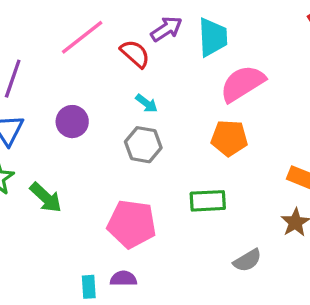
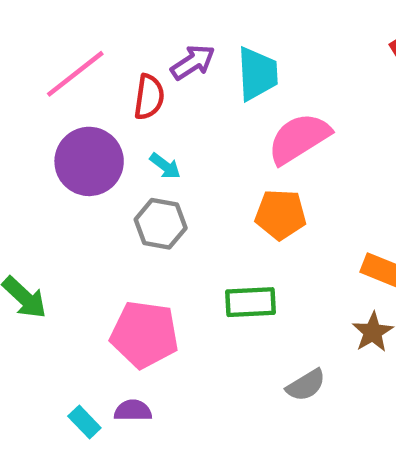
red semicircle: (135, 54) -> (149, 97), turned 56
purple circle: (72, 122) -> (89, 161), moved, size x1.5
cyan rectangle: (89, 287) -> (84, 422), turned -40

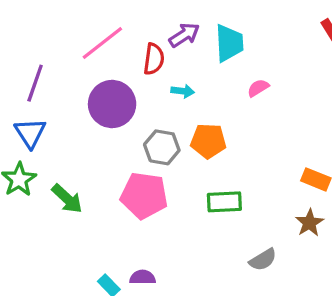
pink semicircle: (299, 138) -> (258, 88), size x0.5
cyan arrow: (165, 166) -> (183, 91), moved, turned -30
orange pentagon: (280, 214) -> (208, 141), moved
pink pentagon: (144, 334) -> (144, 195), moved

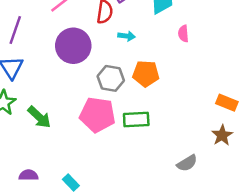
pink semicircle: (258, 88) -> (183, 34), turned -63
green rectangle: (224, 202) -> (136, 120), moved
purple semicircle: (143, 277) -> (28, 175), moved

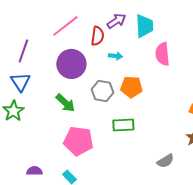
pink semicircle: (183, 34) -> (162, 54), size x1.6
pink pentagon: (97, 115) -> (78, 141), moved
green arrow: (39, 117) -> (65, 103), moved

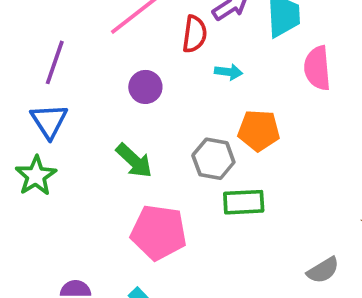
purple circle: (71, 64) -> (145, 87), size x0.6
gray hexagon: (102, 91) -> (213, 159), moved

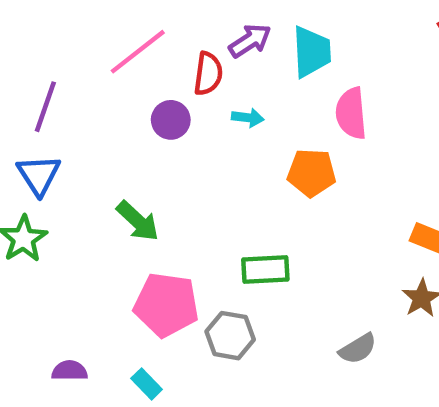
purple circle: (145, 87) -> (171, 120), moved
orange pentagon: (259, 130) -> (312, 173), moved
gray hexagon: (213, 159) -> (230, 336), moved

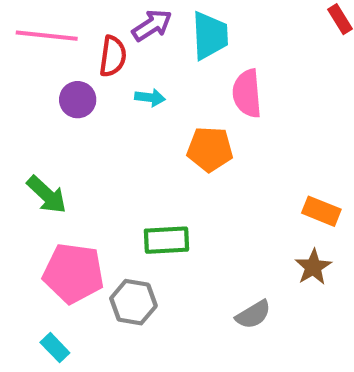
pink line: (138, 52) -> (47, 36), turned 44

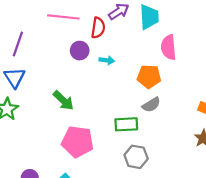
cyan arrow: (150, 98) -> (107, 60), moved
gray hexagon: (133, 302) -> (136, 157), moved
gray semicircle: (253, 315) -> (151, 105), moved

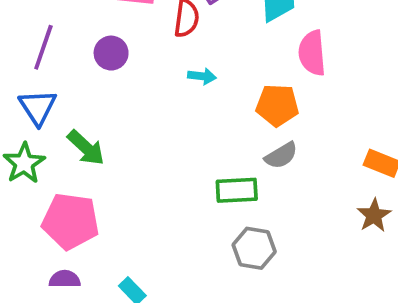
purple circle: (80, 51) -> (111, 53), moved
green arrow: (63, 100) -> (86, 148), moved
pink pentagon: (77, 142) -> (70, 221), moved

